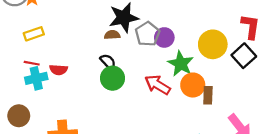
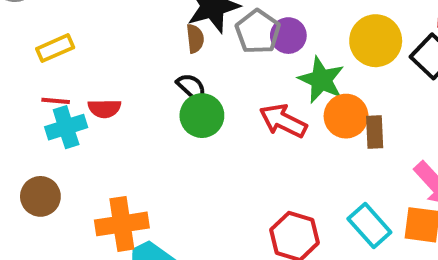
brown semicircle: (112, 35) -> (195, 39), turned 91

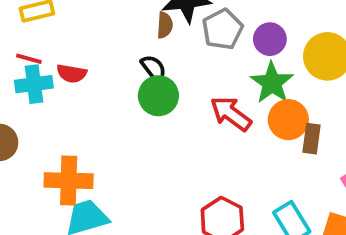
purple circle: (288, 36) -> (270, 39), moved

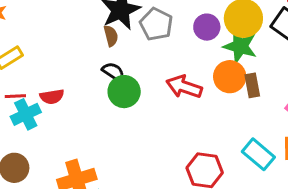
purple circle: (270, 39) -> (207, 27), moved
green star: (272, 83) -> (240, 46), moved

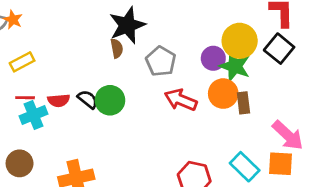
gray pentagon: (156, 24) -> (161, 61), moved
purple circle: (207, 27) -> (213, 58), moved
black semicircle: (113, 72) -> (88, 99), moved
green circle: (124, 92) -> (110, 100), moved

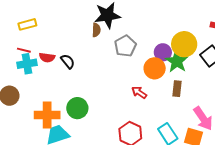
orange circle: (223, 94) -> (155, 68), moved
green circle: (110, 100) -> (77, 108), moved
red arrow: (181, 100) -> (139, 92), moved, size x0.7

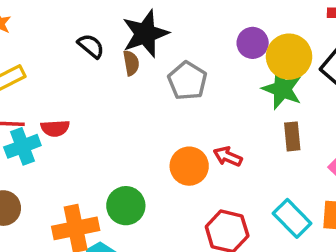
purple circle: (163, 52) -> (253, 43), moved
black semicircle: (68, 61) -> (91, 46), moved
orange circle: (155, 68) -> (189, 166), moved

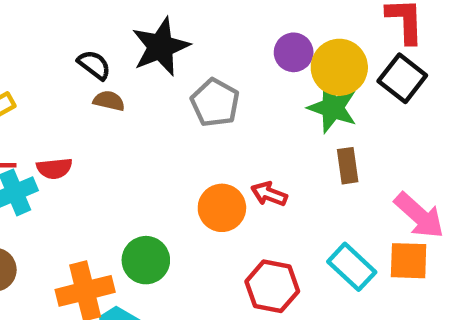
brown semicircle: (131, 63) -> (109, 101), moved, turned -65

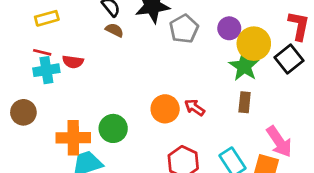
gray pentagon: (215, 103) -> (184, 29), moved

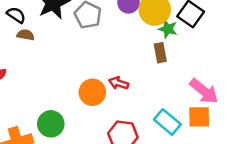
green star: (244, 66) -> (168, 29), moved, size x0.7
brown rectangle: (245, 102) -> (160, 53), moved

